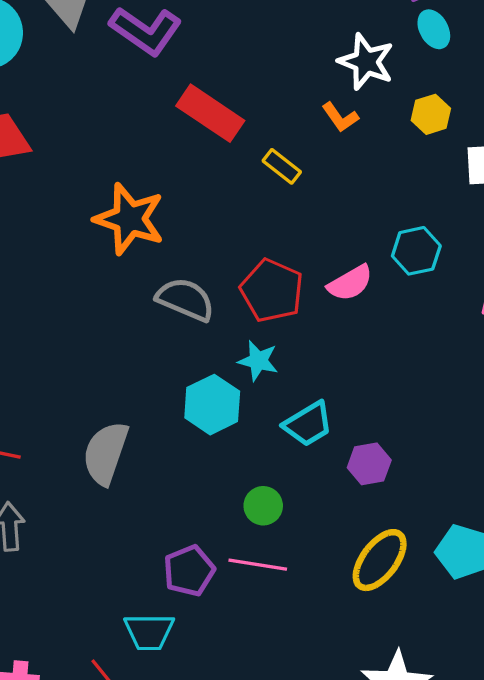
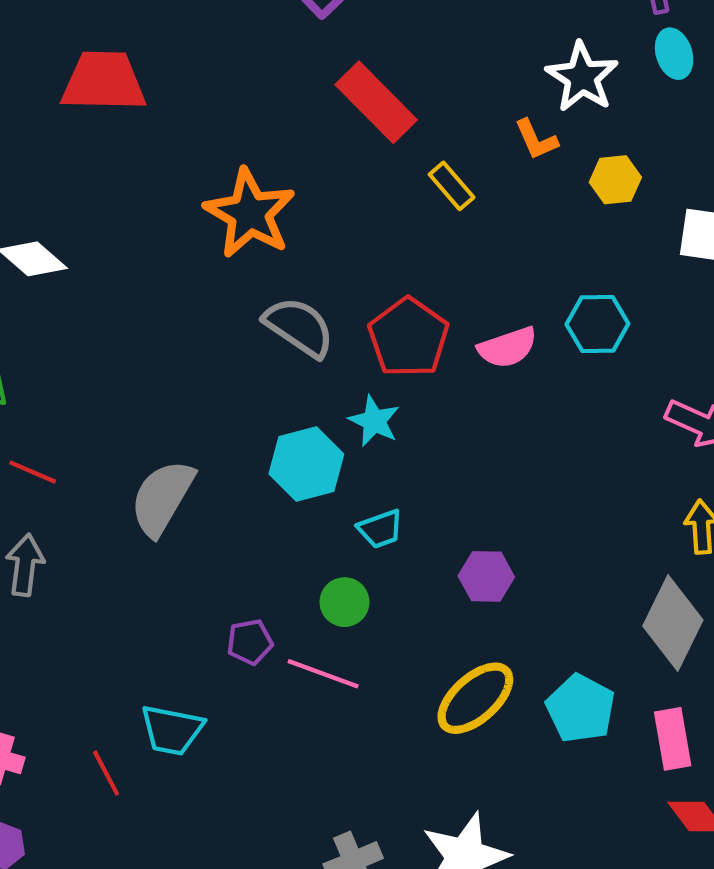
yellow hexagon: (431, 114) -> (615, 180), moved
cyan trapezoid: (308, 424) -> (380, 529), moved, size x0.7
purple pentagon: (189, 571) -> (250, 642), moved, size x0.7

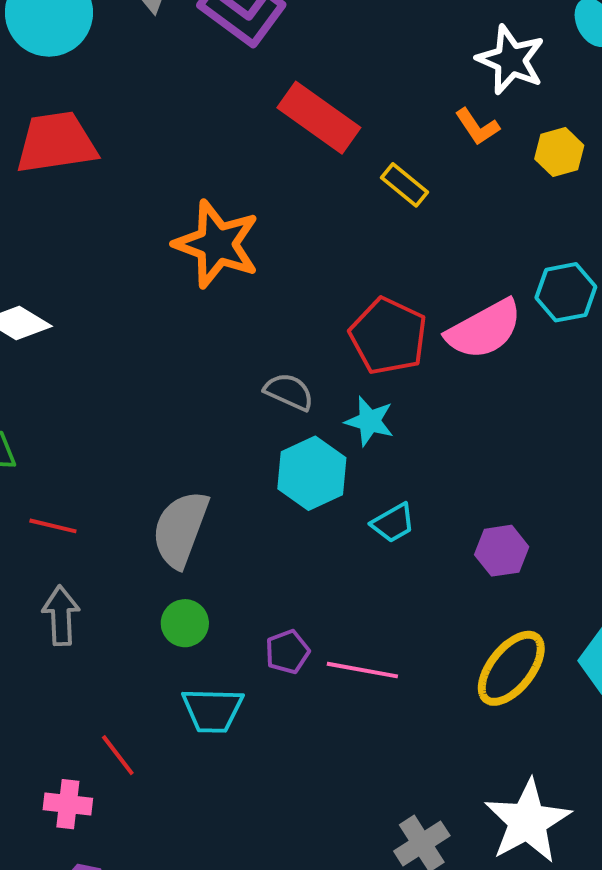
gray semicircle: (299, 327) -> (289, 392), moved, size x0.7
pink semicircle: (507, 347) -> (484, 329), size x1.4
green circle: (344, 602) -> (185, 623), moved
cyan trapezoid: (172, 730) -> (213, 710), moved
red line: (106, 773) -> (118, 755), moved

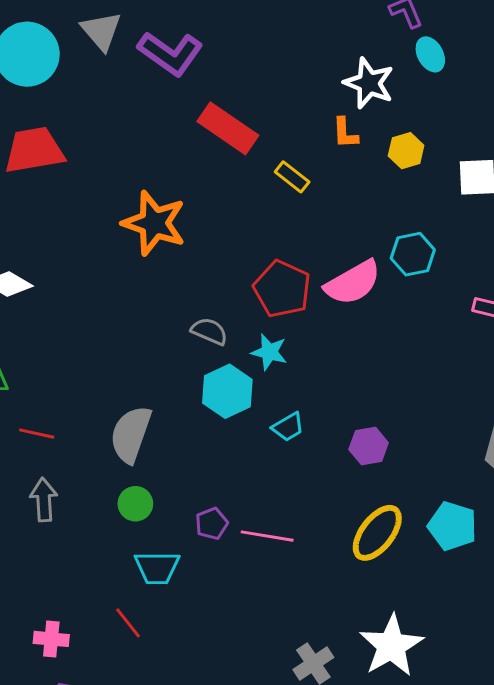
orange L-shape: (477, 127) -> (345, 133), turned 32
red line: (118, 755) -> (128, 623), moved

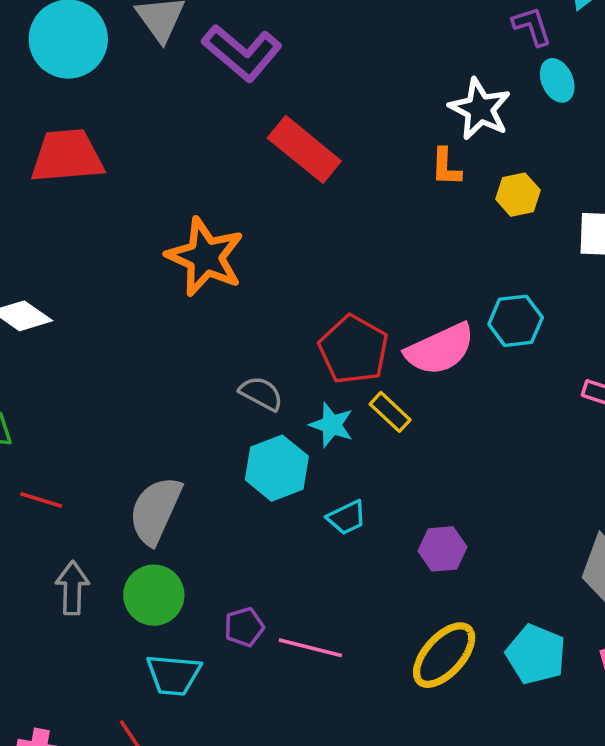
yellow rectangle: (292, 177) -> (390, 412), moved
gray arrow: (44, 500) -> (72, 588), moved
green circle: (135, 504) -> (154, 595), size x1.4

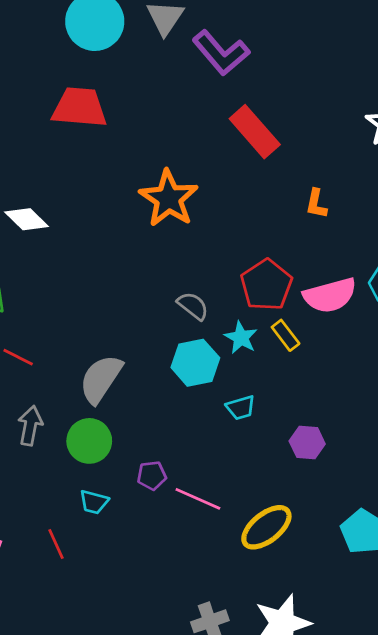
orange L-shape: (446, 167) -> (316, 204), moved
yellow ellipse: (444, 655) -> (266, 527), moved
cyan trapezoid: (174, 675) -> (94, 502), size x0.7

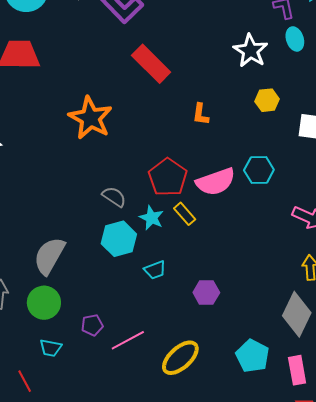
pink line: (198, 499) -> (128, 340), turned -48

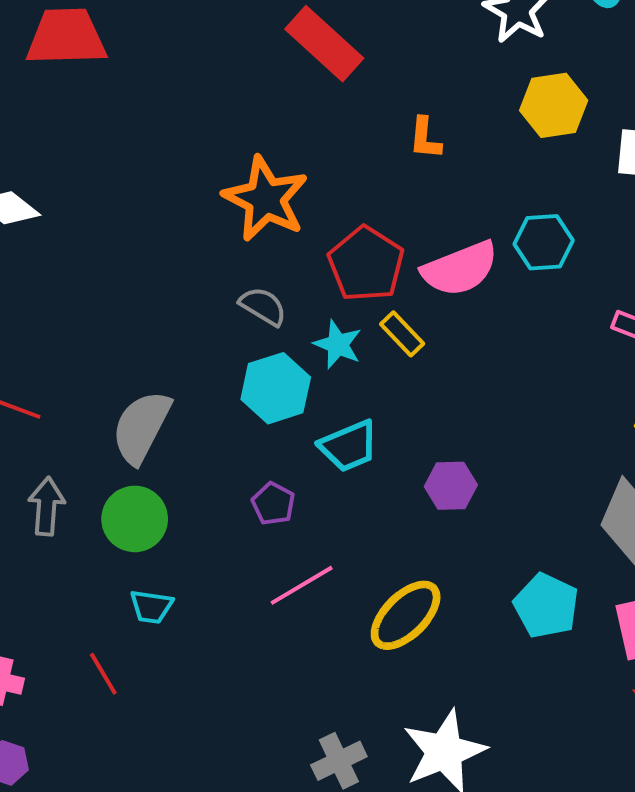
yellow hexagon: (267, 100) -> (554, 105), size x1.4
orange star: (90, 118) -> (266, 199), moved
cyan trapezoid: (155, 270) -> (349, 446), size x1.4
purple pentagon: (92, 325) -> (273, 504), moved, turned -30

